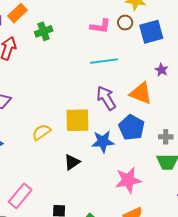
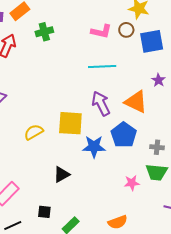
black triangle: (72, 162) -> (62, 174), moved
pink star: (128, 180) -> (132, 183), moved, size x0.6

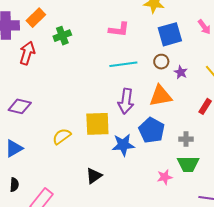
brown circle: (126, 30) -> (161, 62), moved
orange triangle: (136, 102) -> (161, 96), turned -30
purple arrow: (101, 103) -> (126, 101), turned -140

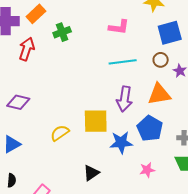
pink star: (165, 177) -> (147, 170), moved

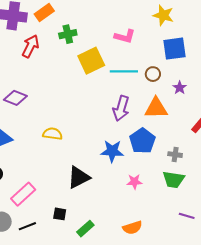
brown circle: (161, 60) -> (153, 74), moved
yellow square: (96, 121) -> (91, 61), moved, turned -32
yellow semicircle: (60, 133) -> (53, 134), turned 36
black triangle: (91, 173) -> (79, 177), size x1.4

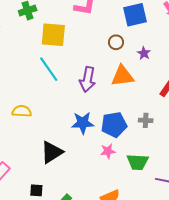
yellow square: (91, 61) -> (53, 35), turned 36
cyan line: (124, 71) -> (49, 69), moved, turned 60
blue pentagon: (142, 141) -> (114, 125), moved, turned 30
green trapezoid: (174, 180) -> (138, 162), moved

